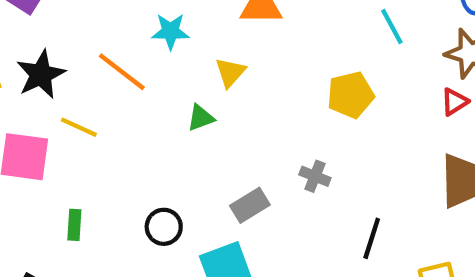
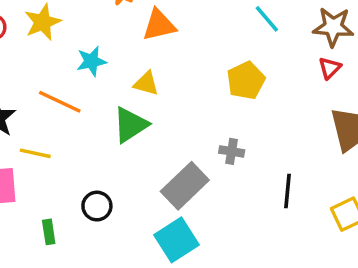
yellow triangle: (230, 72) -> (146, 83), turned -44
green triangle: (201, 118) -> (130, 125), size x1.6
gray rectangle: (250, 205) -> (185, 186), size x1.5
black circle: (164, 227) -> (97, 206), moved

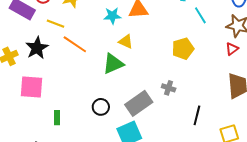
cyan star: (91, 61) -> (112, 16), moved
yellow line: (35, 153) -> (55, 24), moved
black circle: (97, 206) -> (101, 107), moved

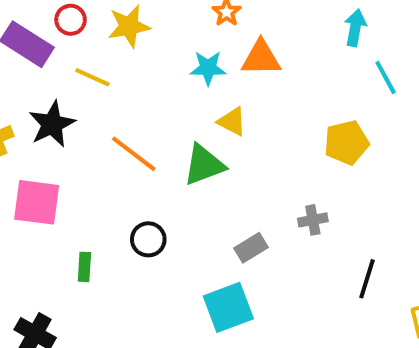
orange line: (75, 44) -> (134, 154), moved
gray cross: (169, 88) -> (313, 220), turned -32
gray rectangle: (139, 103) -> (251, 248), size x0.6
black circle: (101, 107) -> (148, 239), moved

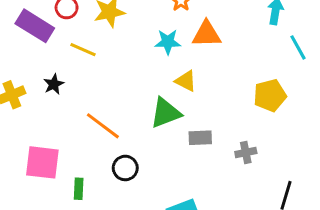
black star: (52, 124) -> (54, 84), size x0.6
orange line: (134, 154) -> (103, 126), moved
pink square: (37, 202) -> (42, 162), moved
gray rectangle: (251, 248) -> (200, 138), moved, turned 30

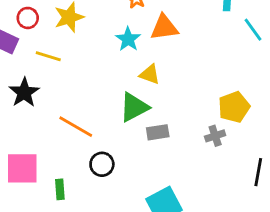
cyan star: (168, 42) -> (128, 39), turned -30
black star: (54, 84) -> (24, 93), size x1.5
yellow pentagon: (270, 95) -> (234, 107), moved
gray rectangle: (200, 138) -> (158, 132), moved

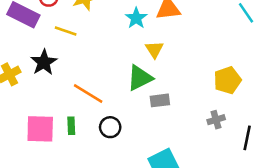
yellow triangle: (150, 74) -> (154, 50), turned 36
gray cross: (215, 136) -> (216, 120), moved
green rectangle: (60, 189) -> (71, 126), moved

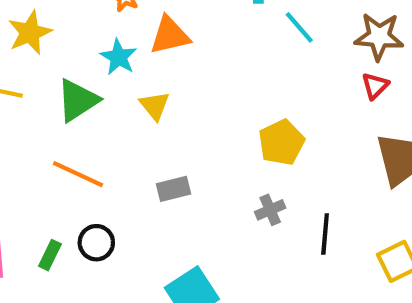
green triangle: (140, 78) -> (78, 100), moved
orange line: (88, 93) -> (78, 174), moved
green rectangle: (71, 126) -> (50, 255), moved, turned 35

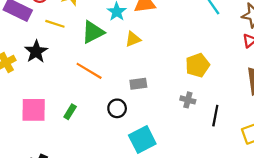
yellow triangle: (155, 106) -> (133, 39), turned 42
gray cross: (270, 210) -> (188, 100), turned 32
black circle: (96, 243) -> (117, 108), moved

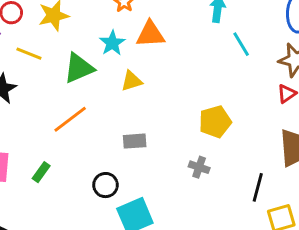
orange line: (89, 71) -> (70, 119), turned -72
black circle: (117, 108) -> (106, 185), moved
black line: (215, 116) -> (258, 187), moved

